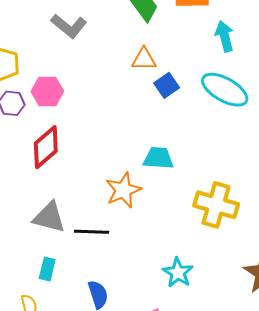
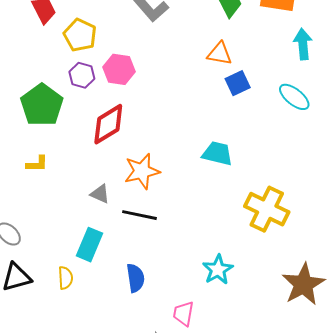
cyan ellipse: (225, 90) -> (294, 97), size x0.7
orange star: (123, 190) -> (142, 171), moved
gray triangle: (49, 217) -> (100, 194), size x0.6
cyan rectangle: (47, 269) -> (90, 245), size x1.4

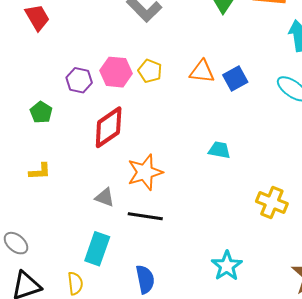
yellow pentagon: (80, 35) -> (150, 71), moved, size x0.7
orange triangle: (220, 54) -> (202, 72), moved
green pentagon: (42, 105) -> (41, 112), size x0.5
cyan trapezoid: (217, 154) -> (219, 150), size x0.7
yellow cross: (267, 209) -> (272, 202), size x0.7

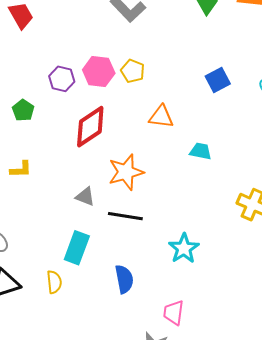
orange triangle: (202, 72) -> (161, 117), moved
cyan star: (227, 266) -> (184, 248), moved

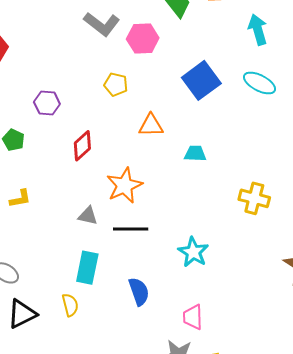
pink hexagon: (99, 71) -> (143, 38), moved
blue square: (218, 80) -> (201, 80), size x1.5
red diamond: (90, 127) -> (82, 146), size x0.7

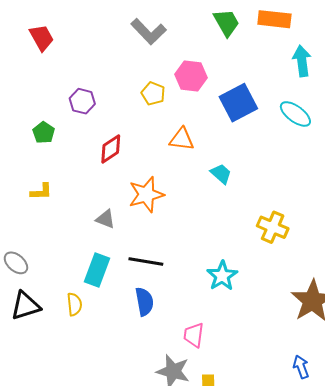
pink hexagon: (143, 38) -> (191, 76), moved
cyan trapezoid: (195, 153) -> (221, 174), turned 30
black line: (131, 229) -> (146, 262), moved
cyan star: (193, 252) -> (222, 276), moved

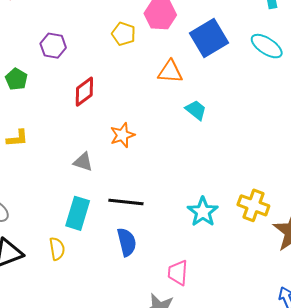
orange triangle: (182, 139) -> (170, 72), moved
orange star: (146, 195) -> (122, 135), size x0.7
yellow cross: (273, 227) -> (253, 205), moved

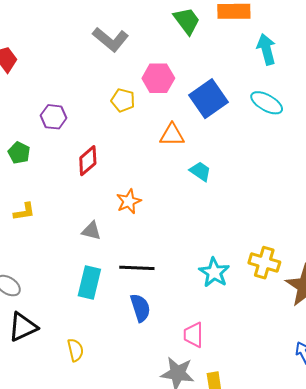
yellow semicircle: (57, 249) -> (75, 350), moved

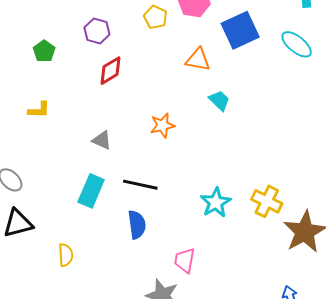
purple hexagon: (54, 117) -> (97, 31), moved
orange star: (129, 201) -> (163, 125), moved

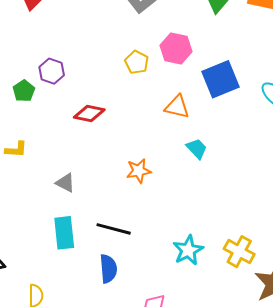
purple hexagon: (97, 31) -> (52, 71), moved
red diamond: (110, 71) -> (89, 113), turned 40
gray triangle: (102, 140) -> (65, 183), moved
cyan rectangle: (91, 191) -> (64, 233), turned -32

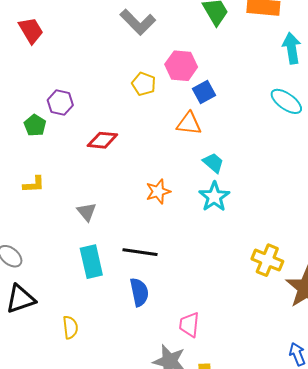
blue square: (221, 79) -> (204, 92), moved, size x0.6
gray triangle: (65, 183) -> (87, 212), turned 30
cyan star: (188, 250) -> (214, 197), moved

